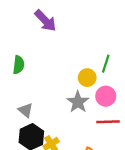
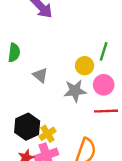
gray star: (78, 102) -> (75, 91), turned 30
gray triangle: (26, 110) -> (40, 75), moved

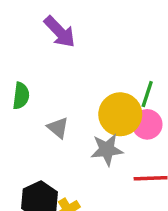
yellow circle: (85, 66) -> (120, 114), size x1.6
pink circle: (104, 85) -> (147, 124), moved

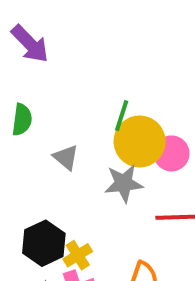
purple arrow: (60, 32) -> (30, 44), moved
green line: (147, 94) -> (122, 116), moved

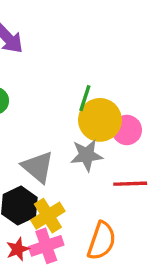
gray triangle: (66, 157) -> (38, 167), moved, size x1.5
yellow cross: (78, 255) -> (48, 216), size x1.4

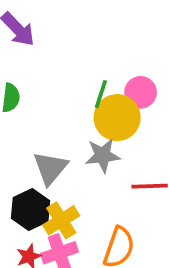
pink circle: (127, 130) -> (141, 92), moved
gray triangle: (38, 167) -> (50, 168), turned 30

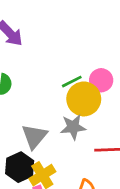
green line: (101, 94) -> (72, 82), turned 45

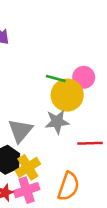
green line: (72, 82) -> (56, 79), turned 42

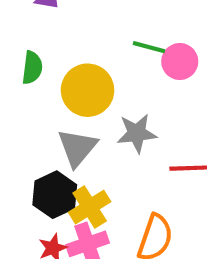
green line: (56, 79) -> (149, 47), moved
yellow circle: (67, 95) -> (88, 90), moved

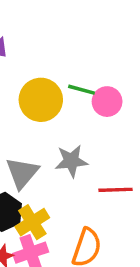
yellow circle: (88, 90) -> (41, 100), moved

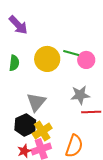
gray star: (71, 161) -> (80, 95), moved

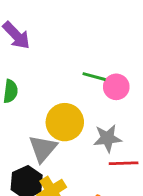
yellow circle: (47, 59) -> (65, 122), moved

